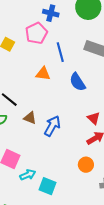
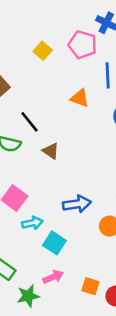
pink pentagon: (36, 33) -> (82, 45), turned 30
blue arrow: (52, 126) -> (77, 204), moved, turned 40

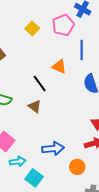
pink pentagon: (82, 45) -> (63, 25), turned 30
black line: (29, 122) -> (40, 84), moved

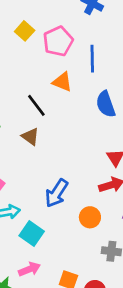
pink pentagon: (63, 25) -> (58, 41), moved
blue arrow: (53, 149) -> (56, 193), turned 130

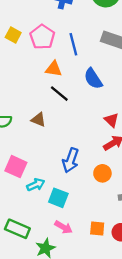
black line: (36, 105) -> (59, 94), moved
pink arrow: (29, 269) -> (63, 227), turned 66

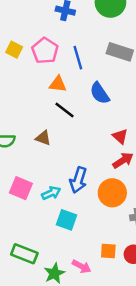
orange circle: (102, 173) -> (112, 193), size x1.5
cyan arrow: (36, 185) -> (51, 193), moved
pink arrow: (63, 227) -> (81, 266), moved

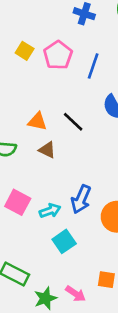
blue line: (78, 58) -> (93, 66), turned 30
orange triangle: (58, 84) -> (37, 121), moved
cyan square: (67, 220) -> (64, 241), turned 30

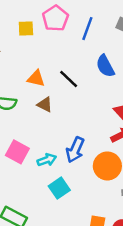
yellow square: (25, 51) -> (26, 28), moved, turned -35

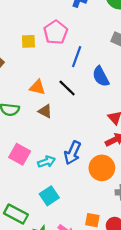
blue line: (87, 29) -> (77, 57), moved
cyan square: (59, 188) -> (49, 196), moved

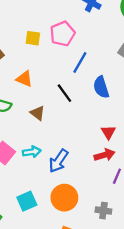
orange triangle: (37, 87) -> (24, 79), moved
cyan arrow: (46, 162) -> (32, 152), moved
orange circle: (102, 168) -> (64, 198), moved

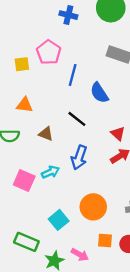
black line: (64, 93) -> (77, 119), moved
blue arrow: (58, 161) -> (79, 158), moved

